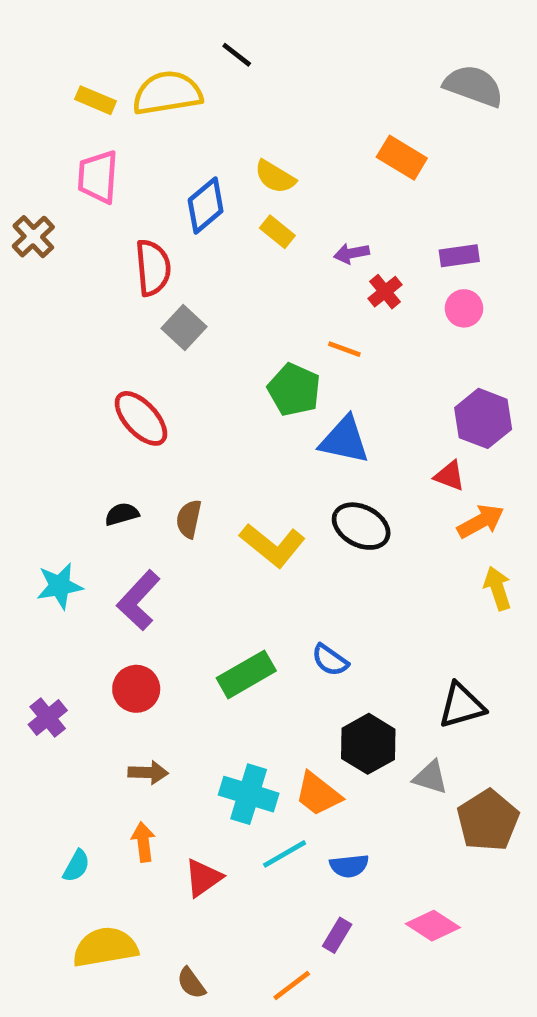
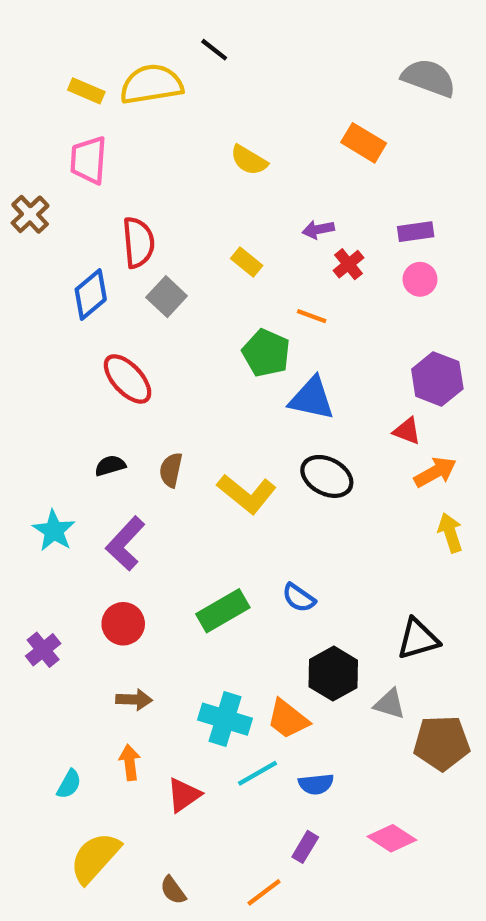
blue diamond: (206, 206) -> (91, 294), moved
yellow rectangle: (277, 232) -> (247, 262), moved
cyan star: (60, 586) -> (54, 531), turned -30
brown pentagon: (488, 820) -> (442, 743), turned 30
yellow semicircle: (105, 947) -> (95, 858), turned -38

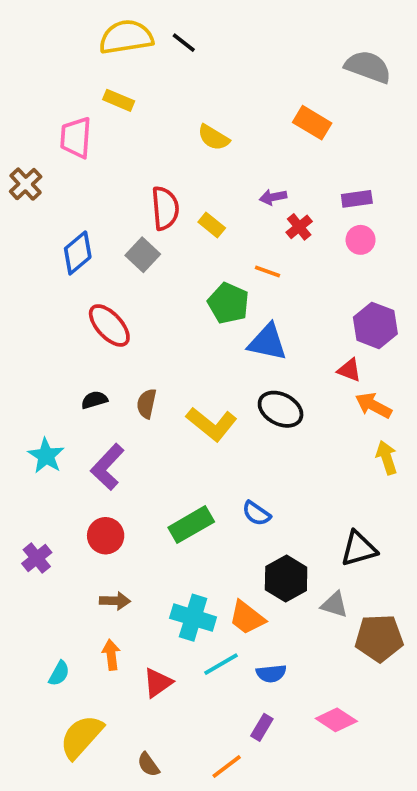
yellow semicircle: (151, 84) -> (126, 37), moved
yellow rectangle: (86, 91) -> (119, 100), moved
red semicircle: (138, 242) -> (165, 208), moved
orange arrow: (435, 472) -> (374, 405), turned -123

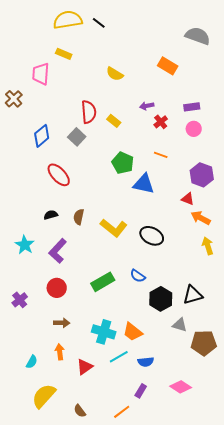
orange line: (267, 272) -> (161, 155), moved
black ellipse: (281, 409) -> (152, 236), moved
black hexagon: (286, 579) -> (161, 299), moved

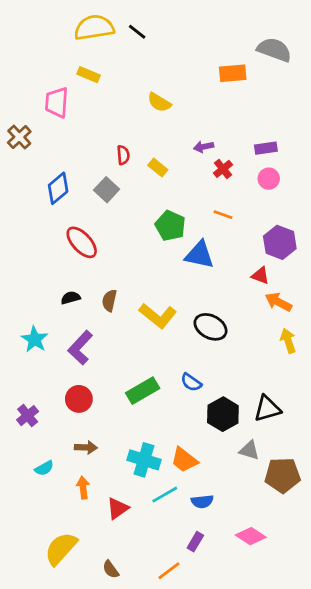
orange rectangle: (168, 66) -> (233, 73), moved, turned -36
red semicircle: (89, 112) -> (123, 155), size x0.6
cyan semicircle: (32, 362) -> (44, 468), moved, turned 32

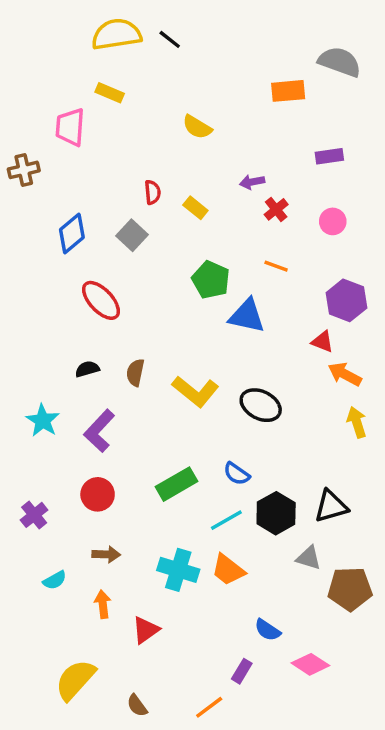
brown cross: (19, 137) -> (24, 170), turned 30
purple rectangle: (266, 148) -> (329, 156), moved
cyan line: (165, 495) -> (226, 520), moved
blue semicircle: (202, 501) -> (268, 630), moved, turned 40

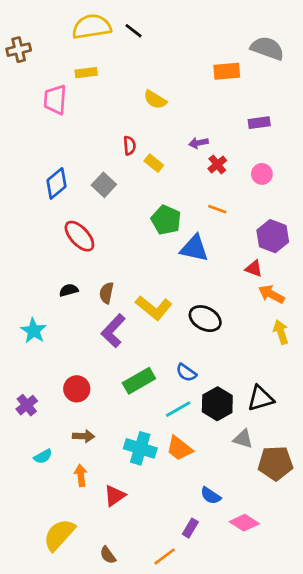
yellow rectangle: (110, 93) -> (86, 73), turned -30
brown cross: (24, 170) -> (19, 50), moved
red semicircle: (153, 192) -> (129, 146), moved
purple L-shape: (99, 431) -> (113, 331), moved

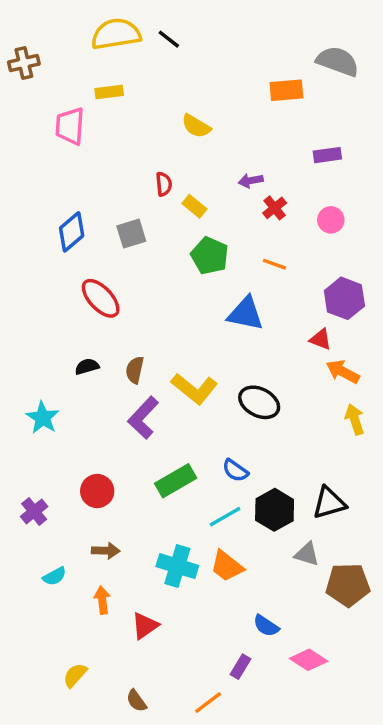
gray square: (104, 185) -> (131, 234), turned 30
green pentagon: (166, 220) -> (210, 256), moved
yellow semicircle: (59, 535) -> (75, 675), size x0.6

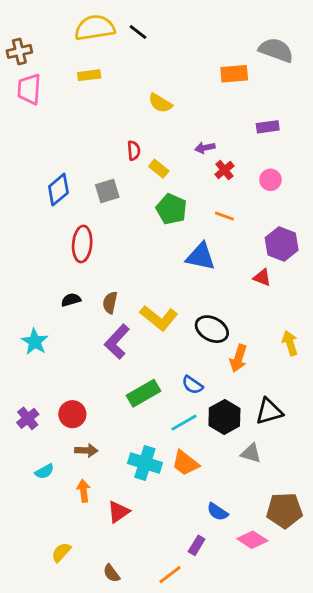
pink trapezoid: (70, 126) -> (29, 89), moved
red ellipse: (101, 298) -> (82, 244), turned 48
orange arrow: (343, 372) -> (238, 358), moved, turned -100
red circle: (97, 491) -> (72, 414), moved
brown pentagon: (348, 585) -> (284, 510), moved

